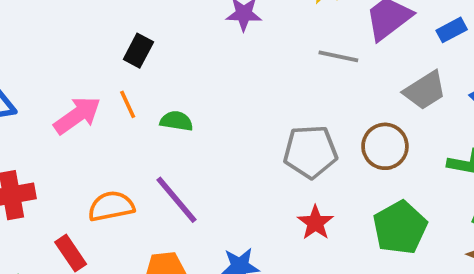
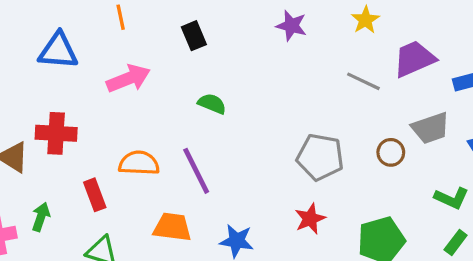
black rectangle: (138, 51) -> (194, 36), turned -64
orange line: (128, 104) -> (121, 17), moved
brown circle: (385, 146) -> (391, 152), moved, size x0.7

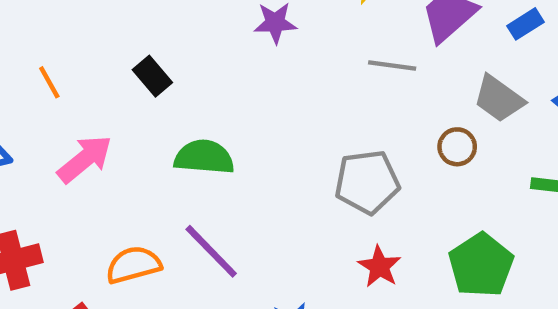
green semicircle: (212, 104) -> (204, 157), size x1.5
gray trapezoid: (431, 128) -> (499, 99), turned 72

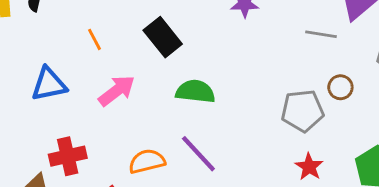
black rectangle: (152, 76) -> (163, 37), size x1.5
brown circle: (457, 147) -> (340, 87), moved

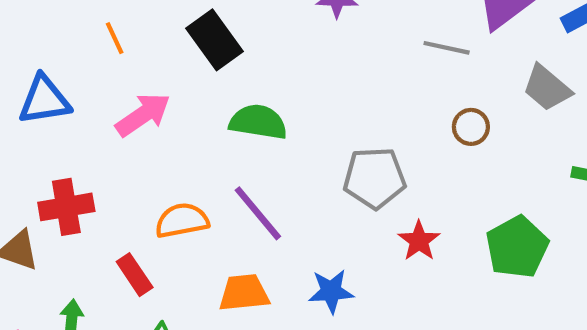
gray pentagon: (302, 111) -> (374, 178), moved

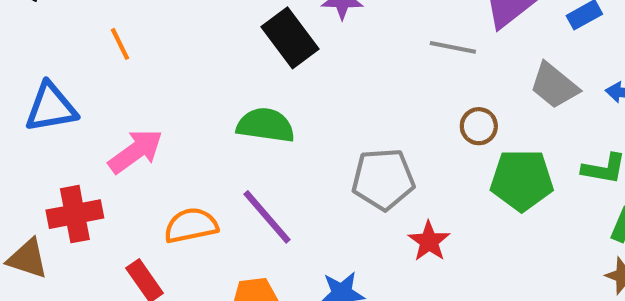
black rectangle: (215, 40) -> (290, 38), moved
pink arrow: (143, 115) -> (136, 151), moved
green pentagon: (517, 247) -> (522, 180), moved, turned 30

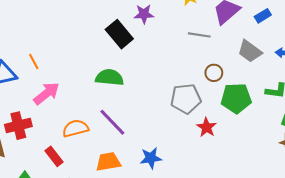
orange line: (120, 44) -> (34, 61), moved
gray pentagon: (383, 179) -> (186, 99), moved
red star: (429, 241) -> (207, 127), moved

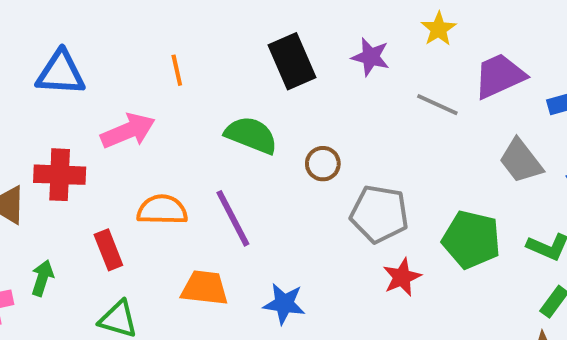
purple star: (144, 14) -> (371, 57), moved
orange line: (34, 61) -> (177, 70), moved
brown circle: (214, 73) -> (323, 164), moved

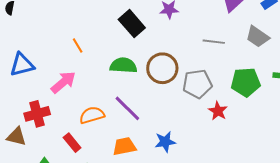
gray line: (437, 105) -> (214, 42), moved
brown circle: (323, 164) -> (162, 68), size x1.8

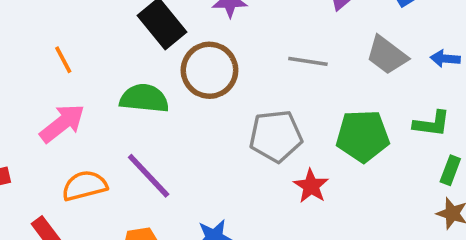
brown circle: (162, 68) -> (209, 70), moved
pink arrow: (63, 82) -> (62, 123), moved

